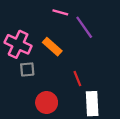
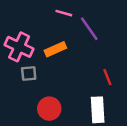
orange rectangle: (52, 47) -> (55, 49), turned -66
red line: (77, 79) -> (107, 77), moved

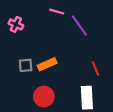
pink cross: (19, 47) -> (16, 24), moved, size x0.6
orange rectangle: (55, 49) -> (47, 64), moved

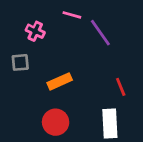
pink cross: (16, 24) -> (35, 31), moved
gray square: (26, 65) -> (20, 62), moved

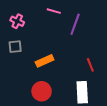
pink cross: (35, 31) -> (17, 21), moved
purple line: (100, 33) -> (75, 24), turned 55

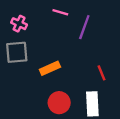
gray square: (15, 47) -> (17, 52), size x1.5
red circle: (42, 91) -> (59, 103), moved

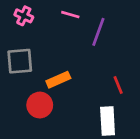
pink cross: (19, 24) -> (24, 16), moved
red circle: (59, 103) -> (40, 105), moved

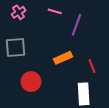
pink cross: (24, 16) -> (19, 12), turned 32
orange rectangle: (58, 80) -> (63, 58), moved

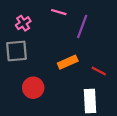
pink cross: (19, 12) -> (23, 23), moved
red line: (92, 66) -> (99, 71), turned -40

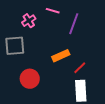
pink cross: (23, 23) -> (29, 21), moved
red line: (99, 71) -> (80, 68), moved, turned -72

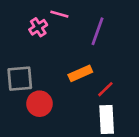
pink line: (53, 11) -> (59, 14), moved
gray square: (15, 46) -> (20, 79), moved

